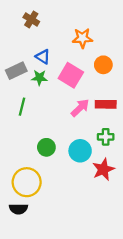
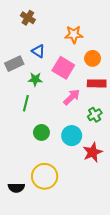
green star: (39, 78) -> (35, 79), moved
red rectangle: (106, 104) -> (97, 83), moved
green line: (22, 107) -> (26, 103), moved
green cross: (106, 137) -> (95, 115), moved, turned -32
yellow circle: (27, 182) -> (45, 176), moved

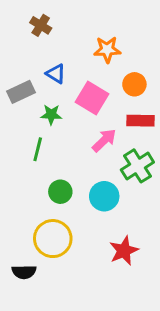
green cross: (95, 115) -> (137, 166), size x1.5
red star: (93, 152) -> (124, 251), moved
yellow circle: (45, 176) -> (53, 239), moved

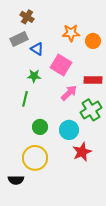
orange circle: (134, 84) -> (93, 41), moved
gray rectangle: (21, 92) -> (19, 39), moved
red star: (124, 251) -> (82, 152), moved

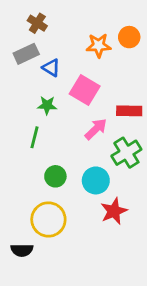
orange circle: (93, 41) -> (129, 37), moved

